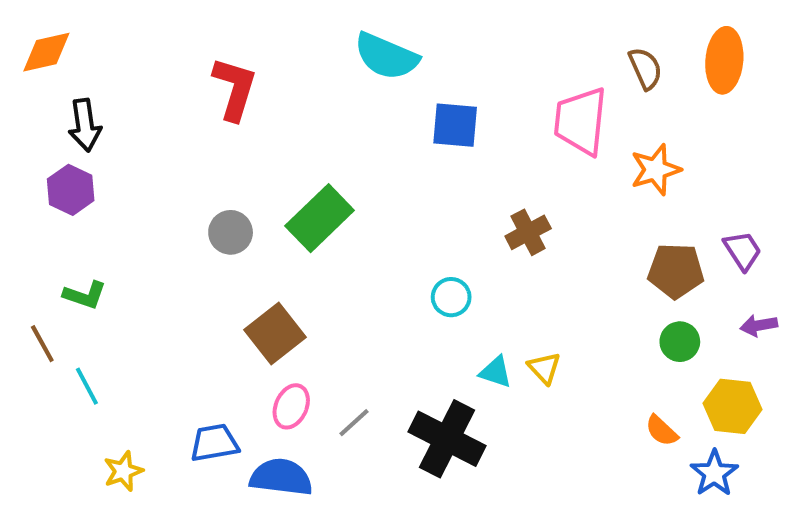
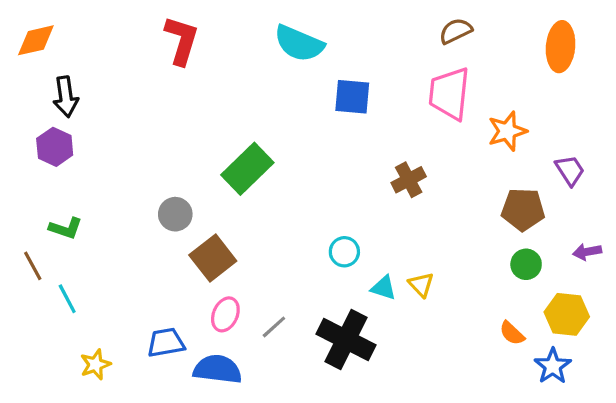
brown semicircle: (645, 68) -> (456, 31), moved, turned -92
red L-shape: (235, 89) -> (182, 40), moved
gray circle: (231, 232) -> (175, 214), moved
purple trapezoid: (743, 251) -> (570, 170), moved
cyan circle: (451, 297) -> (344, 252), moved

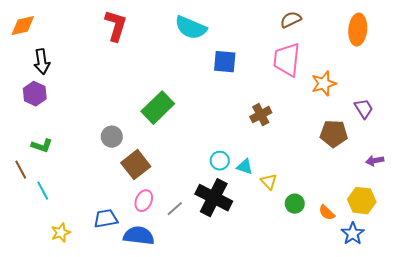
green circle: (526, 264) -> (295, 204), moved
cyan triangle: (384, 288) -> (245, 167), moved
black cross: (346, 339) -> (214, 198), moved

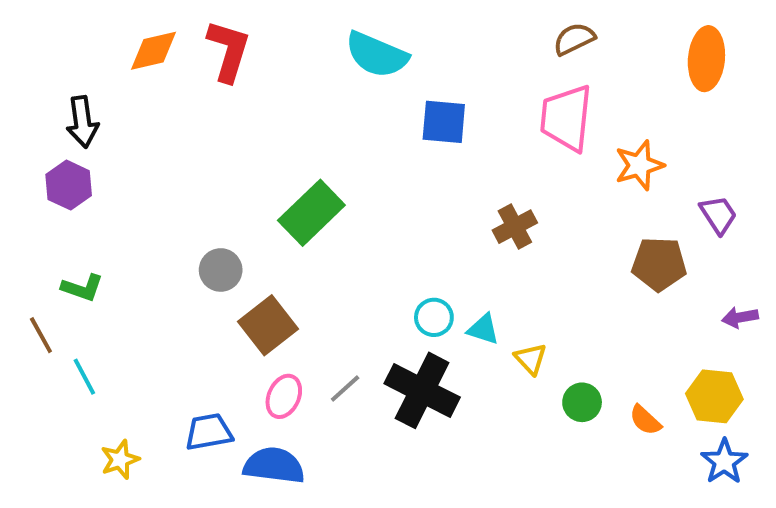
orange diamond: (23, 26) -> (153, 51), moved
gray line: (175, 209) -> (345, 388), moved
blue star: (353, 234) -> (724, 462), moved

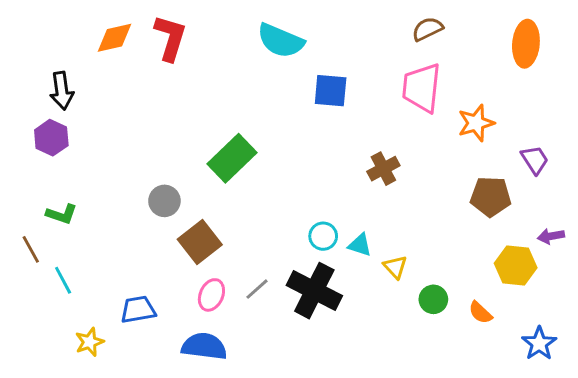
yellow hexagon: (714, 396) -> (516, 266), moved
blue trapezoid: (209, 432) -> (138, 310), moved

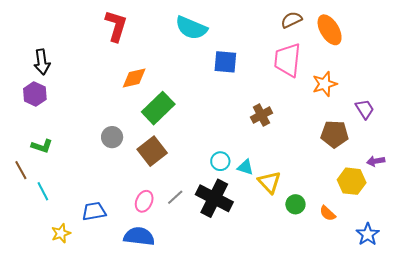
orange diamond: (115, 38) -> (134, 78), moved
orange ellipse: (526, 44) -> (330, 30), moved, turned -36
brown square: (200, 242) -> (152, 151), moved
yellow triangle: (395, 267) -> (269, 182), size x1.4

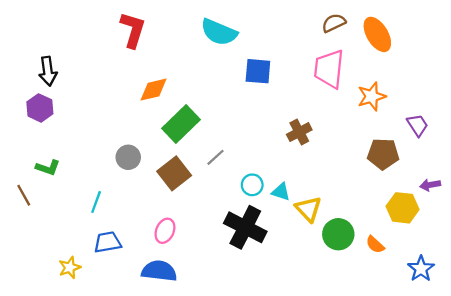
cyan line: (43, 191) -> (96, 202), moved, turned 48
gray line: (175, 197) -> (215, 157), moved
green circle: (295, 204) -> (338, 234), size x1.4

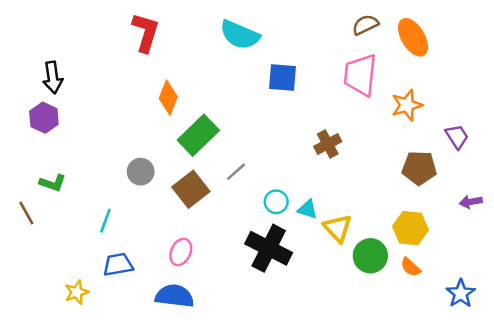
orange diamond: (153, 90) -> (168, 98), turned -56
yellow hexagon: (403, 208) -> (411, 228), moved

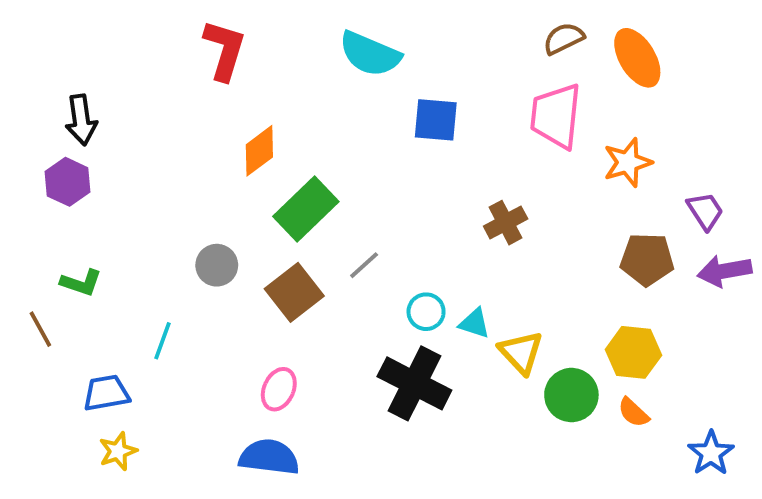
orange diamond: (168, 98) -> (259, 151), turned 32
purple arrow: (471, 202) -> (725, 271), moved, size x1.5
blue trapezoid: (118, 265) -> (106, 393), moved

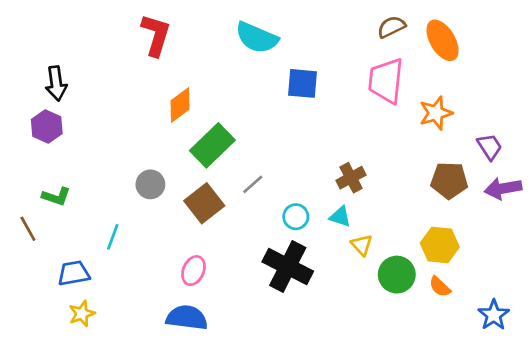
brown cross: (506, 223) -> (351, 178), moved
cyan triangle: (475, 323) -> (340, 217), moved
yellow triangle: (521, 352) -> (362, 245), size x0.7

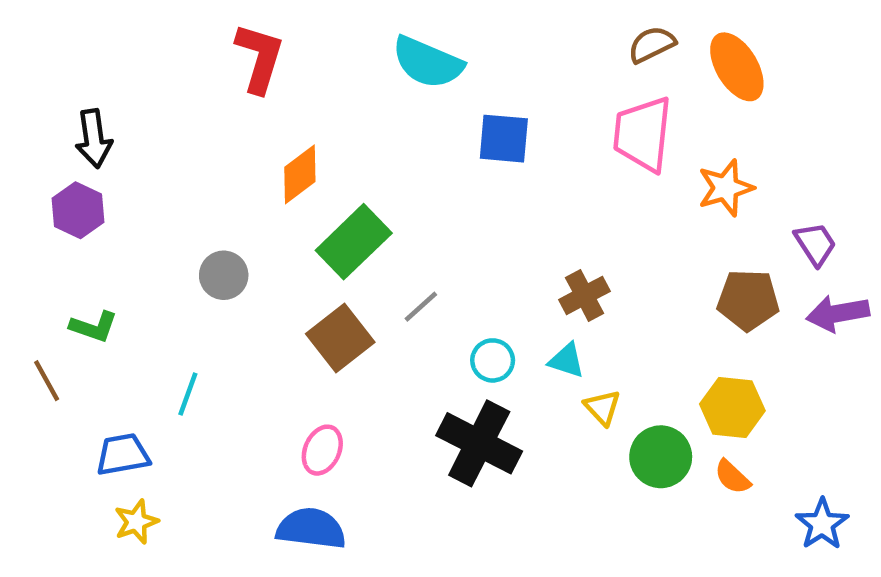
gray circle: (150, 184) -> (224, 275), moved

